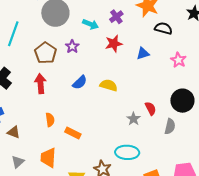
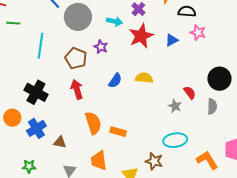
red star: (114, 44) -> (141, 36), size x1.4
pink star: (178, 60) -> (198, 32), moved
orange semicircle: (50, 120) -> (93, 123), size x1.6

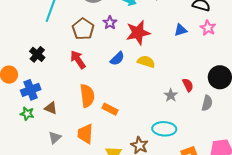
red star: (141, 36) -> (138, 33), moved
red arrow: (77, 89) -> (78, 60), turned -30
black cross: (36, 92) -> (37, 54), size x0.7
green star: (29, 166) -> (27, 114), moved

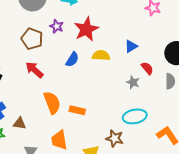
blue triangle: (181, 30) -> (131, 46), moved

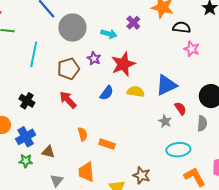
brown pentagon: (32, 39) -> (68, 69), turned 30
blue triangle: (131, 46) -> (166, 85), size x1.6
orange semicircle: (52, 103) -> (83, 134), size x0.6
cyan ellipse: (135, 116) -> (178, 150), moved

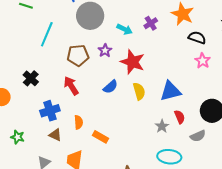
red star: (123, 64) -> (133, 62), turned 30
yellow semicircle: (136, 92) -> (139, 91), turned 54
gray semicircle: (202, 123) -> (198, 136), turned 49
blue cross: (26, 137) -> (50, 111), moved
brown triangle: (48, 152) -> (55, 135), moved

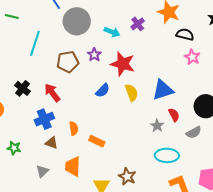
red arrow: (71, 86) -> (52, 93), moved

